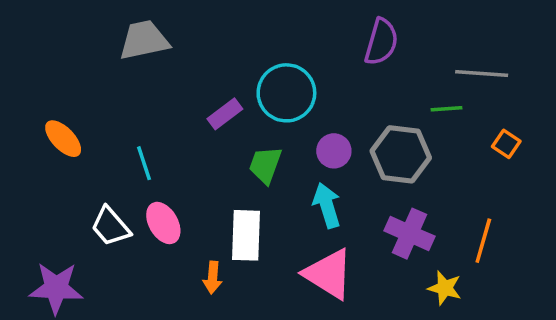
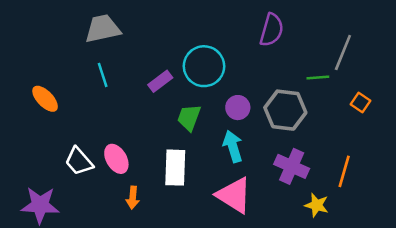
gray line: (482, 74) -> (343, 52), turned -72
cyan line: (144, 163) -> (103, 75), moved
orange arrow: (213, 277) -> (133, 198), moved

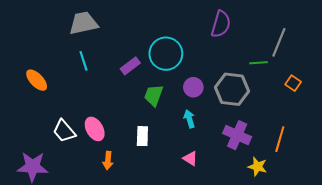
cyan arrow: (233, 146) -> (189, 119), size x0.7
white rectangle: (175, 168) -> (142, 136), size x0.7
pink triangle: (234, 195) -> (190, 158), size x0.5

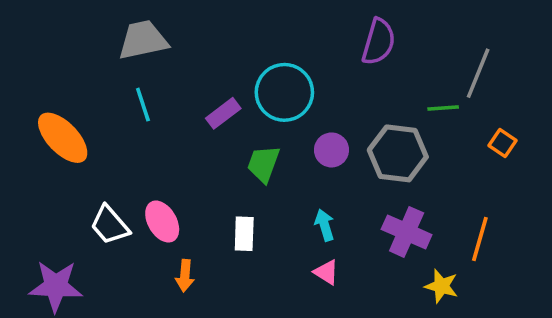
orange ellipse: (37, 80) -> (63, 138), size x1.4
cyan arrow: (189, 119) -> (325, 225), moved

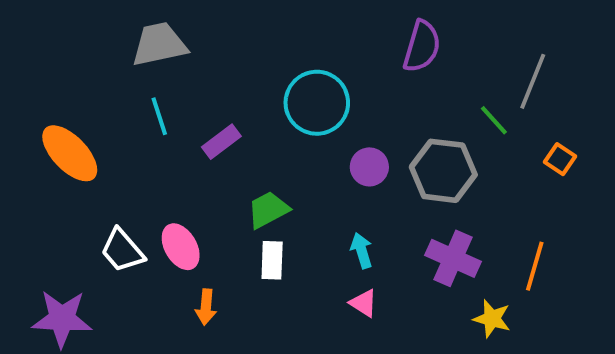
green line: (443, 108) -> (494, 120), turned 52
purple rectangle: (223, 113) -> (221, 142), moved
green trapezoid: (263, 164) -> (268, 210), moved, turned 42

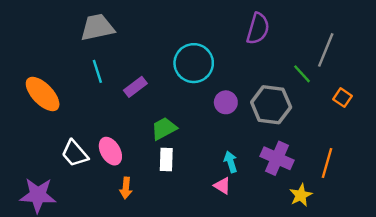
cyan arrow: (362, 251) -> (231, 162), moved
yellow star: (492, 319) -> (301, 195), turned 30

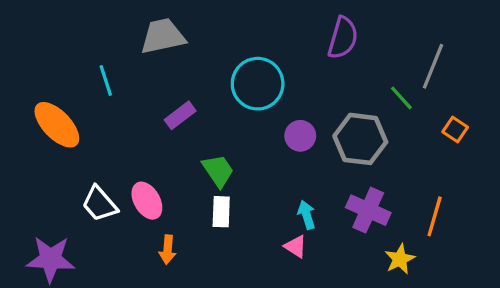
gray trapezoid: (97, 27) -> (163, 36), moved
cyan line: (97, 71) -> (106, 80), moved
green trapezoid: (164, 129) -> (218, 171), turned 84

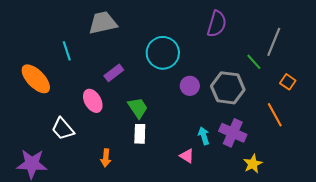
pink ellipse: (147, 201) -> (93, 101), moved
cyan arrow: (307, 215) -> (204, 136), moved
orange line: (435, 216) -> (275, 115), moved, turned -45

